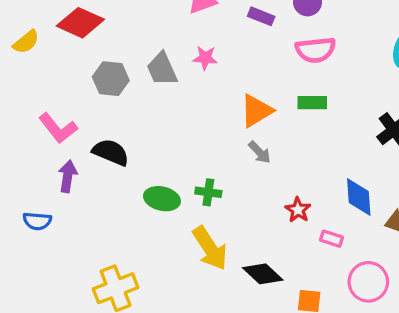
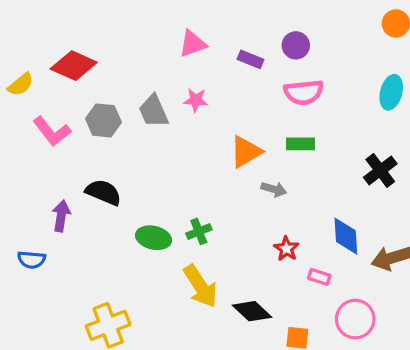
pink L-shape: (58, 128) -> (52, 131), moved
gray arrow: (260, 152) -> (274, 189), moved, turned -30
green cross: (208, 192) -> (199, 231), turned -30

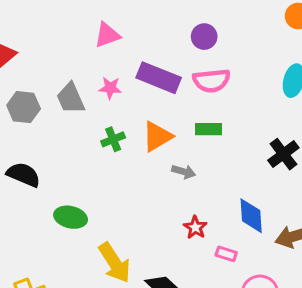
purple rectangle: (250, 59) -> (159, 78), moved, size x1.8
green cross: (199, 231) -> (113, 139), moved

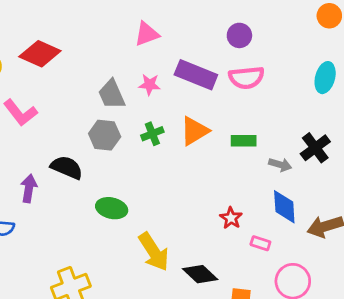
gray hexagon: (24, 107) -> (105, 135), moved
green rectangle: (209, 129) -> (244, 141), moved
gray arrow: (184, 172) -> (280, 165), moved

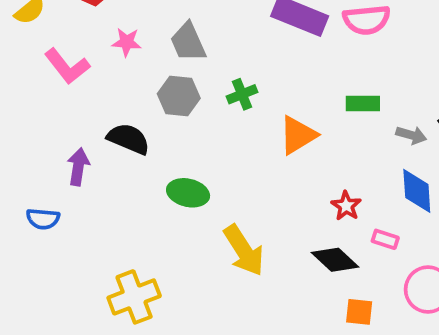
pink star: (150, 85) -> (127, 42), moved
orange triangle: (194, 131) -> (298, 135), moved
black diamond: (200, 274) -> (335, 260), moved

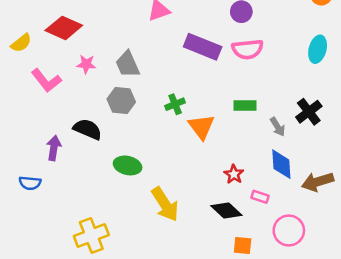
green cross: (242, 94) -> (175, 104), moved
orange triangle: (298, 135) -> (201, 127), turned -36
gray arrow: (411, 135) -> (278, 127), turned 42

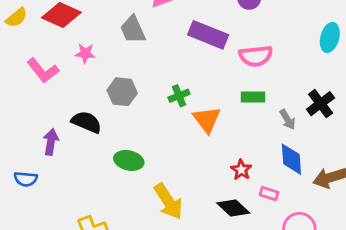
yellow semicircle: (21, 43) -> (16, 18), moved
pink semicircle: (248, 49) -> (256, 56), moved
gray trapezoid: (128, 64) -> (133, 30), moved

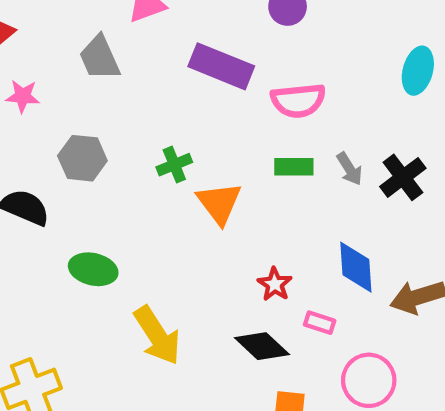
gray arrow: (287, 119) -> (349, 169), moved

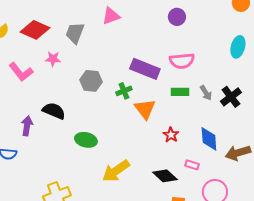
gray trapezoid: (100, 58) -> (75, 33), moved, turned 45
purple rectangle: (221, 66) -> (145, 69), moved
gray hexagon: (82, 158) -> (91, 81), moved
red star: (275, 284) -> (171, 135), moved
yellow arrow: (157, 335) -> (116, 171), turned 88

